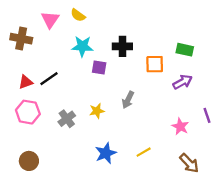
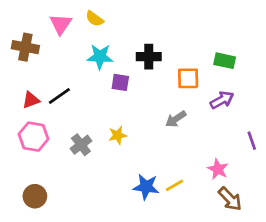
gray arrow: (128, 100) -> (176, 119), moved, turned 30
pink star: (180, 126) -> (218, 169), moved
blue star: (106, 153) -> (146, 187), moved, turned 30

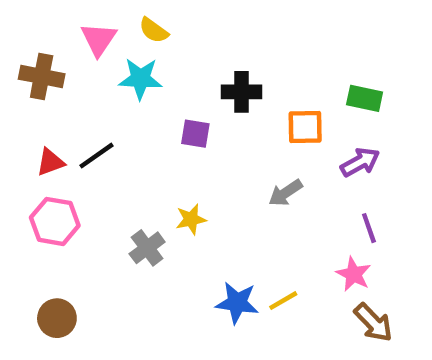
cyan star: (100, 57) -> (140, 79), moved
purple line: (252, 141) -> (369, 228), moved
gray cross: (81, 145) -> (147, 248), moved

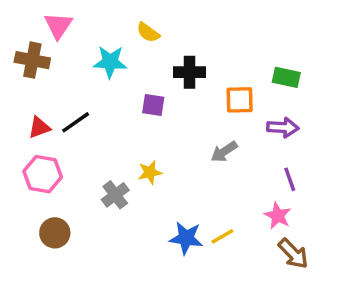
yellow semicircle: (154, 30) -> (148, 32), moved
pink triangle: (99, 39) -> (58, 26), moved
purple arrow: (360, 162) -> (283, 127), turned 32
brown circle: (57, 318) -> (55, 233), moved

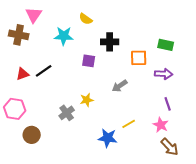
gray arrow: (224, 152) -> (120, 86), moved
pink hexagon: (43, 174) -> (15, 109), moved
yellow line: (222, 236) -> (129, 124), moved

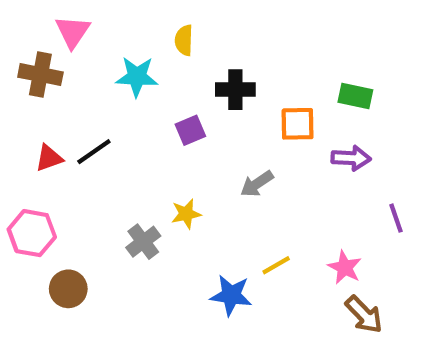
yellow semicircle: (86, 19) -> (184, 40), turned 56
purple square: (89, 61) -> (190, 130), turned -32
purple line: (168, 104) -> (396, 218), moved

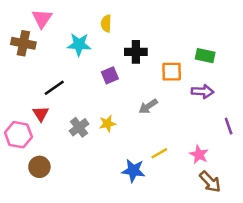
red triangle: (49, 158) -> (41, 114), moved, turned -42
gray cross: (143, 242) -> (79, 127), moved

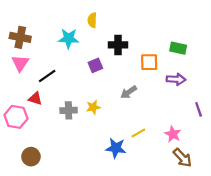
pink triangle: (42, 19) -> (20, 63), moved
red triangle: (41, 114) -> (35, 99), turned -40
gray cross: (79, 127) -> (69, 110), turned 35
brown circle: (39, 167) -> (31, 157), moved

